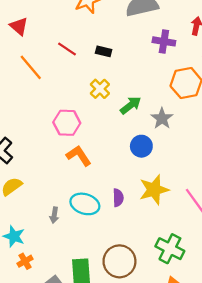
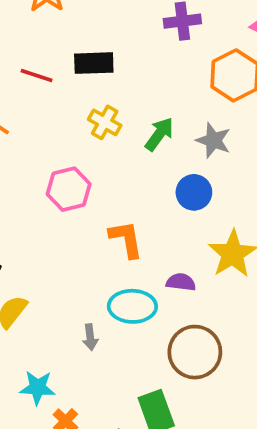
black rectangle: (104, 51) -> (94, 63), size x1.5
orange L-shape: (79, 156) -> (126, 239), moved, turned 40
purple semicircle: (118, 198) -> (181, 282), turned -66
brown circle: (119, 261) -> (195, 352), moved

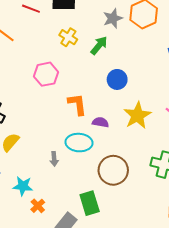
gray star: (213, 140) -> (113, 18), moved, turned 30
purple semicircle: (181, 282) -> (100, 122), moved

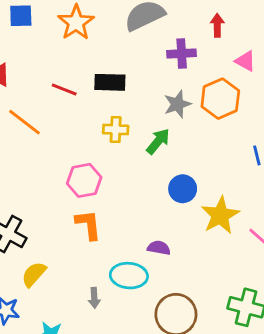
yellow cross: (68, 37) -> (116, 130), turned -30
orange L-shape: (77, 104) -> (88, 225), moved
yellow star: (137, 115) -> (220, 215), moved

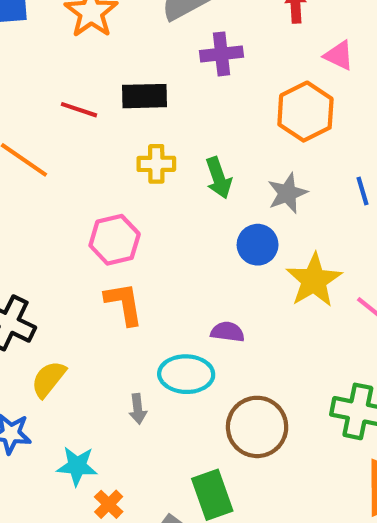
purple cross: (182, 53) -> (221, 54), moved
gray star: (177, 104) -> (287, 193), moved
green arrow: (158, 141) -> (219, 178), turned 124

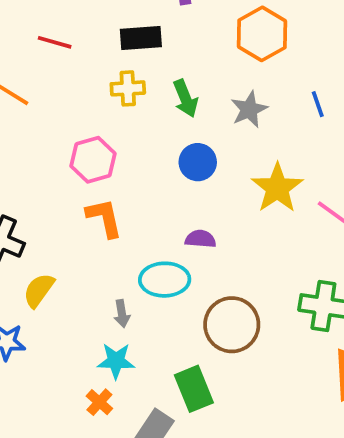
black rectangle: (145, 96) -> (141, 38), moved
blue circle: (258, 245) -> (198, 162), moved
cyan star: (77, 466) -> (116, 361), moved

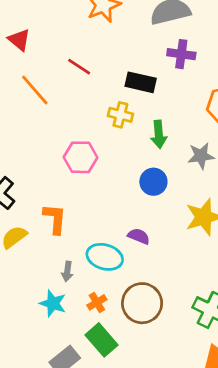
orange L-shape: (104, 218) -> (55, 219), moved
green rectangle: (194, 389) -> (102, 340), turned -36
orange cross: (99, 402) -> (97, 302), moved

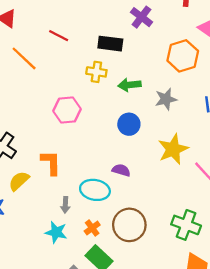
purple cross: (181, 54) -> (142, 17), turned 35
green arrow: (159, 134) -> (129, 85), turned 95

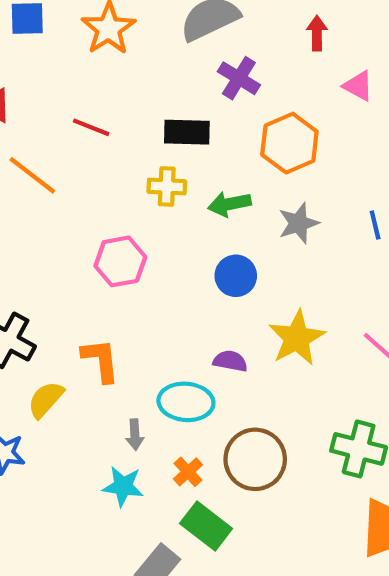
orange hexagon: (183, 56) -> (289, 143), moved
yellow star: (173, 149) -> (297, 338), moved

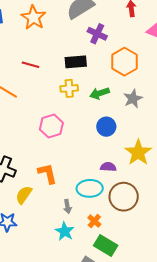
brown circle: (255, 459) -> (124, 197), moved
cyan star: (123, 486) -> (65, 231), turned 30

